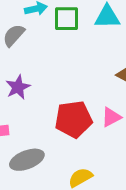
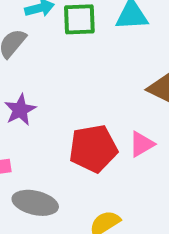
gray ellipse: (27, 160) -> (35, 203), turned 36

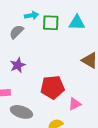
pink triangle: (142, 144) -> (75, 104), moved

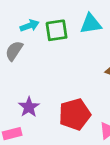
purple star: (18, 65) -> (29, 107), moved

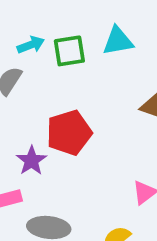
red pentagon: (75, 114) -> (69, 133), moved

